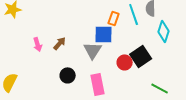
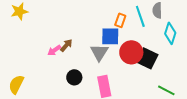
pink arrow: (38, 44) -> (54, 50), moved, turned 72
black square: (141, 56) -> (147, 58), turned -30
red circle: (125, 62) -> (131, 52), moved, size x1.5

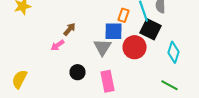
cyan diamond: (170, 33) -> (174, 52), moved
brown arrow: (66, 45) -> (70, 29), moved
black square: (147, 58) -> (150, 29), moved

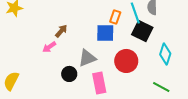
gray triangle: (102, 47) -> (87, 58), moved, turned 36
red circle: (134, 47) -> (126, 61), moved

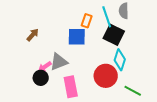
pink arrow: (49, 47) -> (45, 67), moved
cyan diamond: (165, 54) -> (120, 60), moved
red circle: (126, 61) -> (106, 76), moved

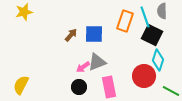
orange rectangle: (87, 21) -> (125, 21), size x1.5
blue square: (77, 37) -> (94, 34), moved
black circle: (41, 78) -> (79, 87), moved

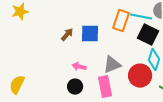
cyan line: (145, 17) -> (141, 17), turned -60
gray triangle: (97, 62) -> (112, 65), moved
pink arrow: (83, 67) -> (79, 67), turned 48

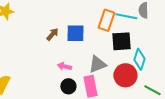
black square: (148, 35) -> (121, 41), moved, turned -30
black circle: (75, 87) -> (68, 86), moved

